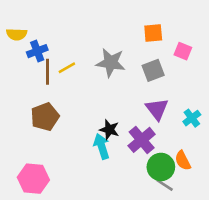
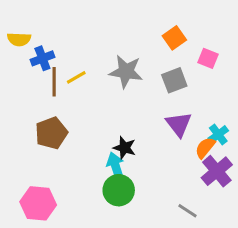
orange square: (153, 33) -> (174, 38), turned -30
purple cross: (142, 140) -> (217, 171), moved
orange semicircle: (183, 161) -> (205, 148), moved, turned 66
green circle: (161, 167) -> (119, 190), moved

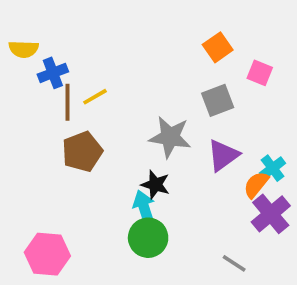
gray star: (126, 72) -> (170, 137), moved
purple triangle: (179, 124) -> (223, 155), turned 32
brown pentagon: (51, 133) -> (82, 152), moved

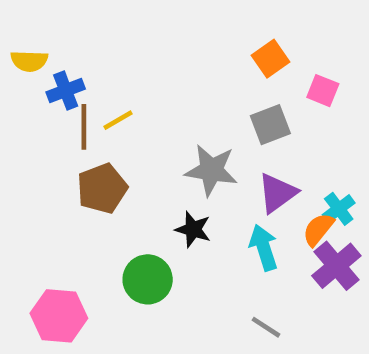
cyan arrow: (144, 208) -> (264, 248), moved
green circle: (148, 238) -> (148, 279), moved
gray line: (234, 263) -> (266, 327), moved

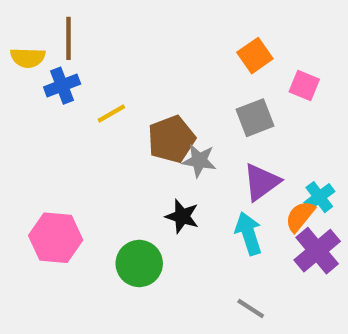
brown line: (84, 127) -> (68, 38), moved
gray star: (211, 170) -> (199, 161), size x0.7
brown pentagon: (102, 188) -> (171, 139), moved
pink hexagon: (59, 316) -> (56, 238), moved

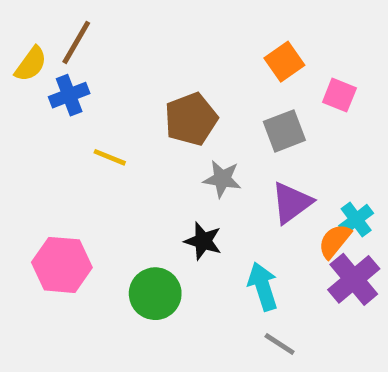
brown line: (68, 38) -> (76, 42), turned 30
yellow semicircle: (28, 58) -> (31, 64), turned -56
yellow line: (111, 113) -> (110, 157), moved, turned 52
brown pentagon: (171, 139) -> (191, 119), moved
cyan arrow: (249, 233) -> (263, 286), moved

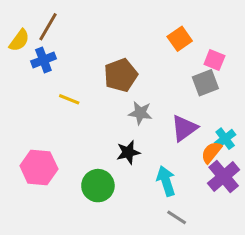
gray square: (284, 131) -> (205, 83), moved
black star: (203, 241) -> (128, 152), turned -30

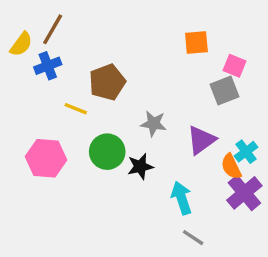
orange square: (180, 39) -> (196, 43), turned 30
brown pentagon: (121, 75) -> (107, 82), moved
orange semicircle: (211, 152) -> (231, 167), turned -65
pink hexagon: (39, 167) -> (46, 158), moved
green circle: (98, 186) -> (107, 152), moved

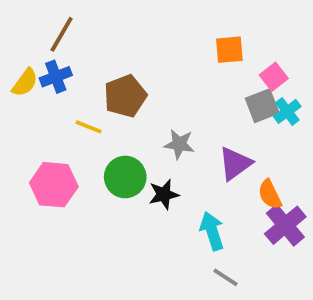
yellow semicircle: (21, 44) -> (25, 82), moved
pink square: (234, 66) -> (274, 77), turned 30
cyan cross: (246, 152) -> (287, 111), moved

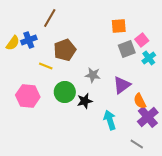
brown line: (62, 34) -> (50, 18), moved
gray square: (262, 106) -> (127, 49), moved
gray line: (226, 277) -> (137, 144), moved

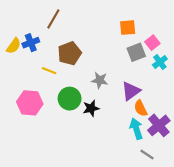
orange semicircle: (140, 101) -> (141, 108), moved
cyan arrow: (110, 120) -> (136, 129), moved

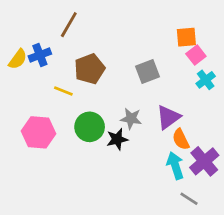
orange square: (128, 28) -> (186, 37), moved
gray square: (136, 52) -> (148, 72), moved
gray star: (100, 80) -> (131, 119), moved

